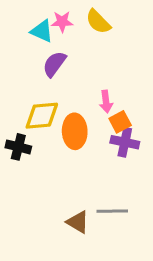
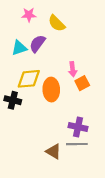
pink star: (62, 22) -> (29, 15), moved
yellow semicircle: (98, 22) -> (57, 23), moved
cyan triangle: (42, 31) -> (19, 48), moved, turned -42
purple cross: (125, 142) -> (78, 127), moved

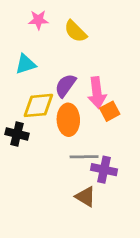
purple semicircle: (37, 44) -> (65, 85), moved
pink arrow: (73, 69) -> (97, 93), size x1.5
gray line: (77, 144) -> (84, 157), moved
brown triangle: (53, 151) -> (85, 197), moved

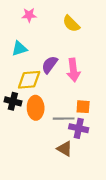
yellow semicircle: (75, 31) -> (71, 24), moved
orange square: (110, 111) -> (83, 107), moved, turned 32
orange ellipse: (68, 120) -> (36, 108), moved

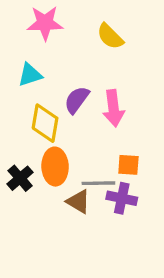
pink star: (29, 15) -> (45, 23), size x1.5
yellow diamond: (29, 80) -> (45, 123), turned -75
black cross: (13, 101) -> (20, 178), moved, turned 35
brown triangle: (65, 149) -> (78, 202), moved

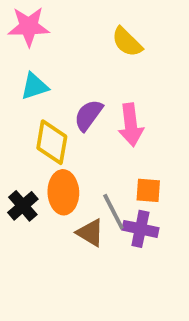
pink star: (45, 23) -> (29, 27), moved
gray line: (98, 183) -> (113, 212), turned 64

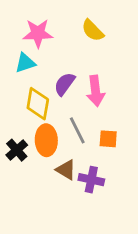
pink star: (29, 27) -> (38, 33), moved
gray line: (113, 212) -> (77, 130), moved
purple cross: (140, 229) -> (91, 180), moved

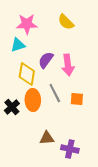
brown triangle: (66, 170) -> (47, 138), moved, turned -35
purple cross: (91, 180) -> (70, 149), moved

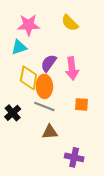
gray line: (55, 93) -> (44, 107), moved, turned -42
orange ellipse: (33, 100) -> (44, 86), moved
brown triangle: (47, 138) -> (50, 132), moved

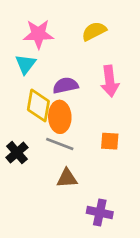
yellow semicircle: (70, 23) -> (94, 31), turned 108
cyan triangle: (19, 47) -> (26, 64), turned -35
purple semicircle: (49, 63) -> (65, 85), turned 42
pink arrow: (72, 68) -> (110, 81), moved

